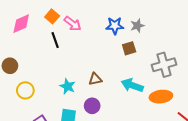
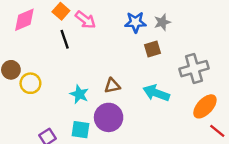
yellow circle: (25, 90) -> (30, 83), moved
orange ellipse: (161, 97) -> (205, 106), moved, turned -40
purple circle: (92, 106) -> (109, 117), size x1.5

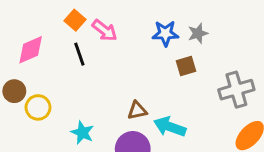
pink diamond: (24, 20) -> (31, 50), moved
cyan arrow: (156, 93) -> (170, 127), moved
cyan star: (79, 94) -> (82, 133), moved

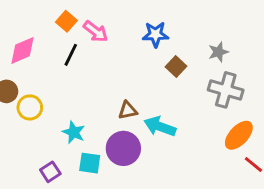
gray star: (198, 33) -> (218, 52), moved
black line: (79, 54) -> (71, 55), turned 45
brown square: (186, 66) -> (176, 67), turned -30
gray cross: (236, 90) -> (226, 90), turned 32

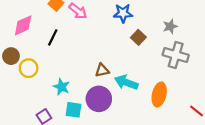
black line: (71, 55) -> (53, 37), moved
orange ellipse: (239, 135) -> (159, 94), moved, turned -30

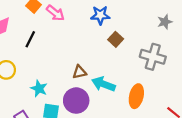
gray star: (170, 26) -> (165, 22), moved

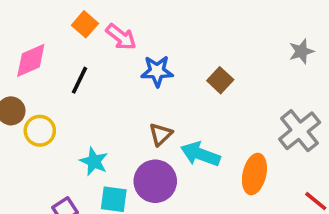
blue star: (100, 15) -> (157, 71), moved
gray cross: (153, 57) -> (300, 131), moved, turned 35
brown triangle: (79, 72) -> (161, 134), turned -32

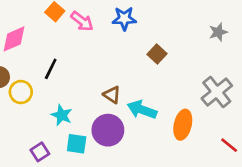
blue star: (157, 71) -> (124, 19), moved
black line: (79, 80) -> (51, 69), moved
brown triangle: (161, 134) -> (112, 95), turned -42

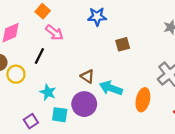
pink arrow: (82, 21) -> (54, 33), moved
brown square: (157, 54) -> (123, 44), turned 32

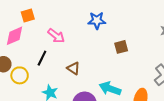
orange square: (43, 11) -> (28, 15), moved, turned 32
brown triangle: (87, 76) -> (73, 68), moved

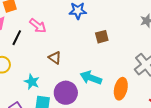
black line: (42, 58) -> (17, 38), moved

